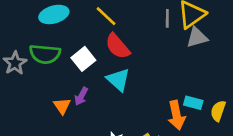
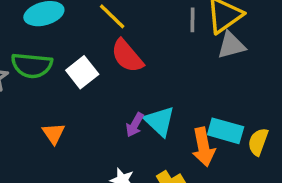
cyan triangle: (118, 80) -> (160, 121), moved
purple arrow: (81, 96) -> (135, 125), moved
cyan rectangle: (193, 103) -> (226, 131), size x1.4

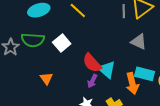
gray triangle: (231, 45) -> (139, 42), moved, turned 42
red semicircle: (127, 56) -> (92, 63), moved
purple arrow: (135, 125) -> (92, 81), moved

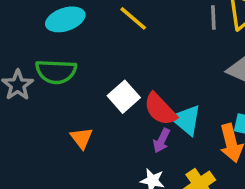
white square: (62, 43) -> (124, 97), moved

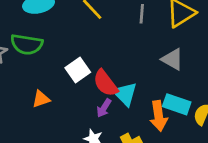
gray line: (213, 17) -> (142, 14), moved
orange triangle: (81, 138) -> (41, 99), turned 42

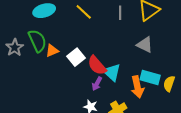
green semicircle: (27, 44) -> (37, 41), turned -120
orange triangle: (41, 99) -> (52, 51), moved

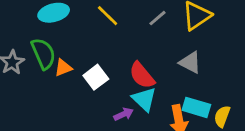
gray line: (120, 13) -> (158, 18), turned 48
red semicircle: (97, 65) -> (142, 75), moved
purple arrow: (97, 84) -> (124, 114), turned -144

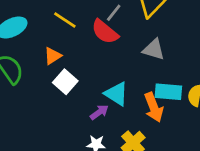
orange triangle: (63, 68) -> (53, 56), moved
red semicircle: (142, 75) -> (105, 32), moved

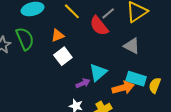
cyan triangle: (116, 94) -> (98, 72), turned 36
orange arrow: (154, 107) -> (123, 88), turned -95

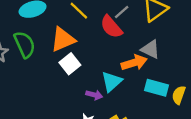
orange triangle: (58, 35) -> (63, 39), size x1.6
purple arrow: (83, 83) -> (94, 95), turned 40
orange arrow: (123, 88) -> (134, 63), moved

